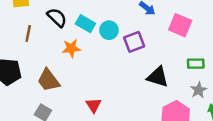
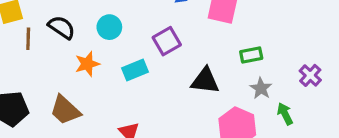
cyan rectangle: (85, 24) -> (135, 70), moved, turned -42
cyan circle: (109, 30) -> (109, 27), moved
brown line: (28, 33) -> (28, 39), moved

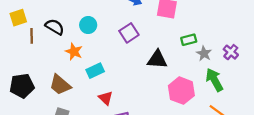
orange star: (87, 64) -> (74, 52), turned -30
cyan rectangle: (135, 70) -> (95, 71), moved
gray star: (261, 88) -> (204, 53), moved
green arrow: (285, 114) -> (214, 80), size x1.5

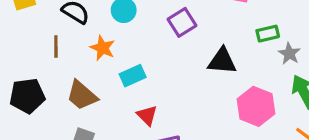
brown line: (32, 36) -> (56, 46), moved

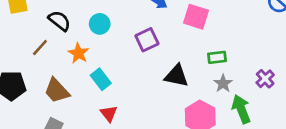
brown line: (56, 46) -> (40, 48), turned 36
gray star: (289, 54) -> (223, 83), moved
cyan rectangle: (133, 76) -> (101, 79), turned 70

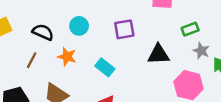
purple square: (147, 40) -> (124, 29), turned 30
cyan rectangle: (101, 79) -> (105, 67), moved

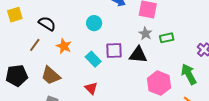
cyan circle: (79, 26) -> (94, 23), moved
purple square: (124, 29) -> (114, 51), moved
gray star: (201, 51) -> (145, 34), moved

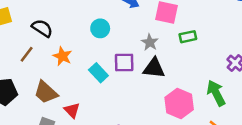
gray star: (145, 34) -> (150, 42), moved
green rectangle: (167, 38) -> (188, 37), moved
red triangle: (91, 88) -> (72, 110), moved

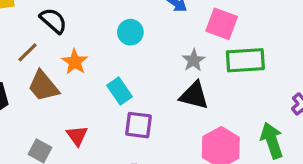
green rectangle: (188, 37) -> (245, 60), size x1.6
purple square: (124, 63) -> (138, 125), moved
brown trapezoid: (46, 92) -> (43, 86), moved

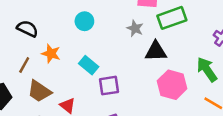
brown line: (28, 52) -> (24, 65), moved
brown trapezoid: (43, 86) -> (39, 91), moved
black triangle: (194, 95) -> (156, 51), moved

